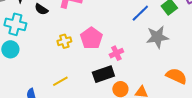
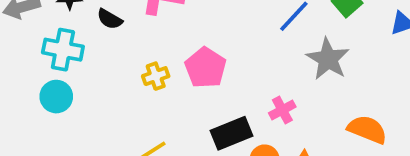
gray star: (157, 37) -> (328, 59), turned -30
pink cross: (116, 53) -> (282, 110), moved

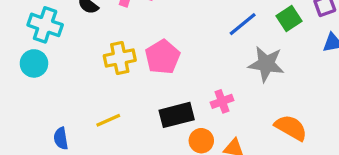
gray star: (328, 59) -> (266, 64), turned -30
yellow cross: (156, 76) -> (120, 58), size x1.4

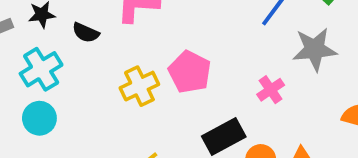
cyan cross: (45, 25) -> (41, 69), turned -36
pink cross: (222, 101) -> (271, 90), moved

